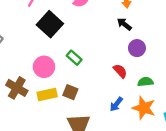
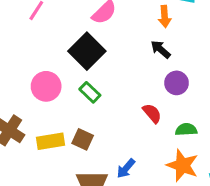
black square: (50, 24) -> (87, 51), moved
pink circle: (44, 67) -> (46, 86), moved
blue arrow: (116, 104) -> (126, 168), moved

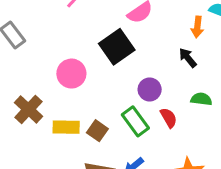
purple circle: (177, 83) -> (150, 89), moved
green rectangle: (90, 92) -> (135, 121), moved, size x1.4
green semicircle: (186, 130) -> (201, 99), moved

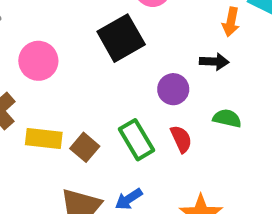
black arrow: (188, 58) -> (214, 62), turned 126
pink circle: (71, 74) -> (38, 61), moved
purple circle: (150, 89) -> (173, 89), moved

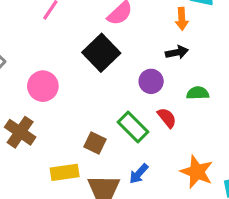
yellow rectangle: (44, 139) -> (65, 172), moved

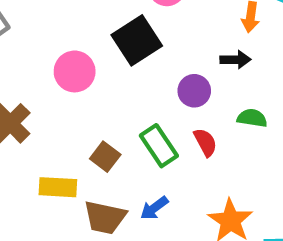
pink circle: (43, 86) -> (75, 71), moved

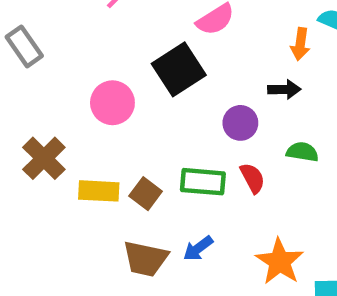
green rectangle: (159, 146) -> (203, 182), turned -51
yellow rectangle: (58, 187) -> (99, 191), moved

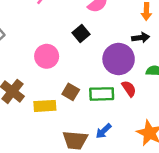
black square: (179, 69) -> (81, 33), size x0.6
purple circle: (240, 123) -> (119, 59), size x1.6
brown square: (146, 194) -> (71, 92), moved

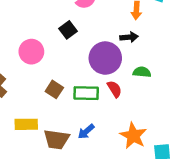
yellow rectangle: (45, 106) -> (26, 124), moved

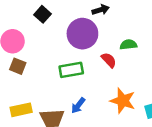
green semicircle: (142, 72) -> (128, 45), moved
brown square: (54, 89) -> (18, 66), moved
red semicircle: (114, 89) -> (109, 60), moved

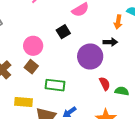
green semicircle: (128, 45) -> (122, 91), moved
green rectangle: (71, 70) -> (55, 85), moved

